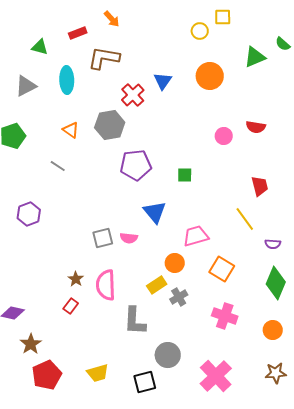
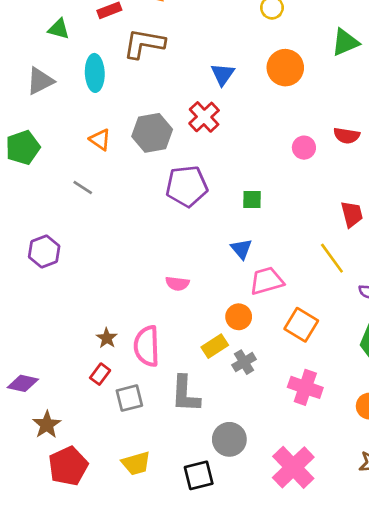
red cross: (133, 95) -> (204, 117), moved
blue triangle: (155, 212) -> (241, 249), moved, size x0.7
gray square: (103, 238) -> (129, 398), moved

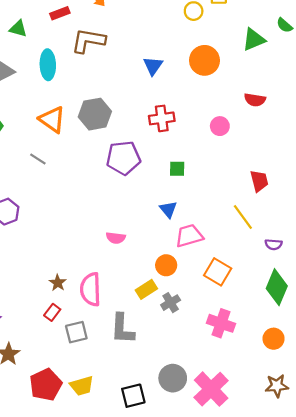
red cross: (204, 117) -> (162, 118), moved, turned 35
red semicircle: (347, 136) -> (255, 100), moved
orange triangle: (100, 140) -> (52, 120), size x1.5
gray circle: (229, 439) -> (173, 378), moved
red pentagon: (68, 466) -> (46, 385), moved

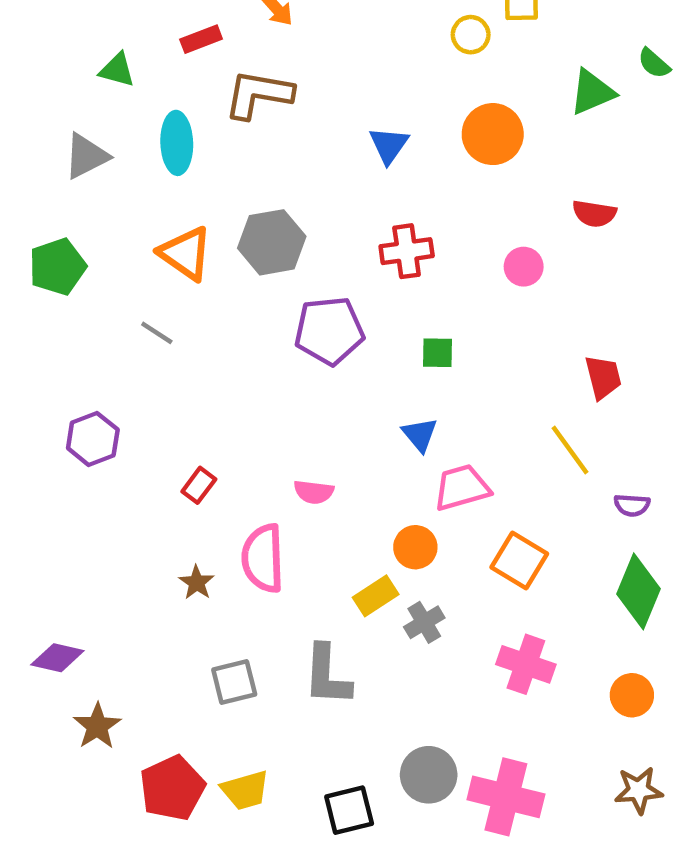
pink semicircle: (91, 289) -> (263, 558), moved
red rectangle: (52, 312) -> (199, 485), moved
pink cross: (211, 389) -> (506, 797), turned -32

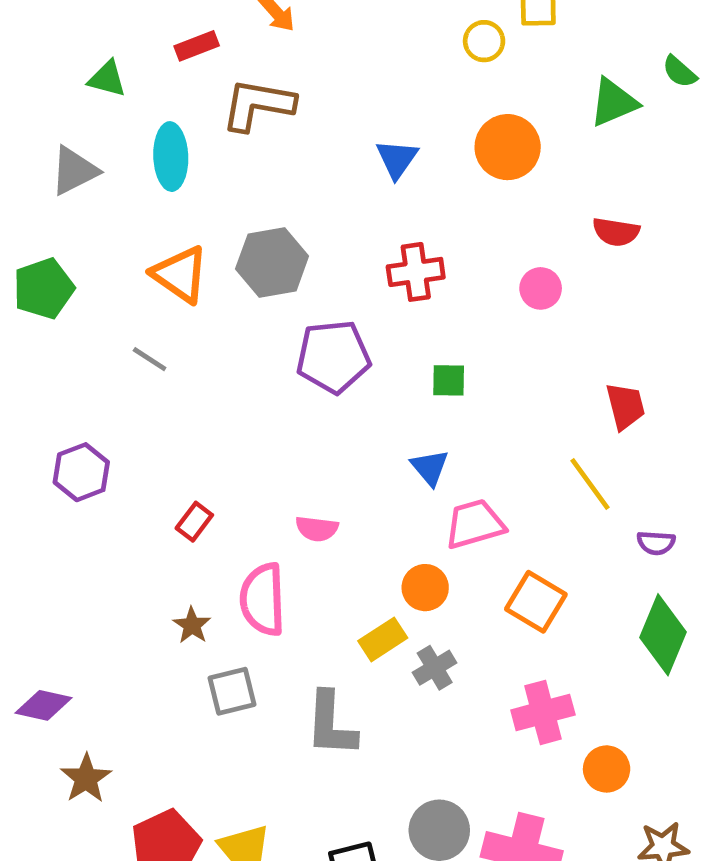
pink cross: (526, 664) -> (543, 712), turned -34
gray square: (234, 682) -> (232, 691), moved
orange circle: (632, 695) -> (607, 769), moved

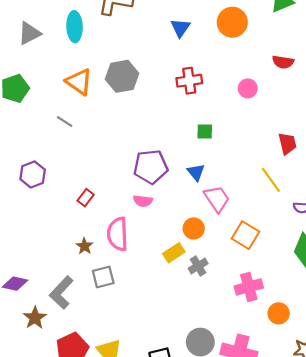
purple pentagon: (333, 357) -> (151, 167), moved
pink trapezoid: (475, 524) -> (217, 199), turned 72
gray L-shape: (331, 724) -> (61, 292), moved, turned 40

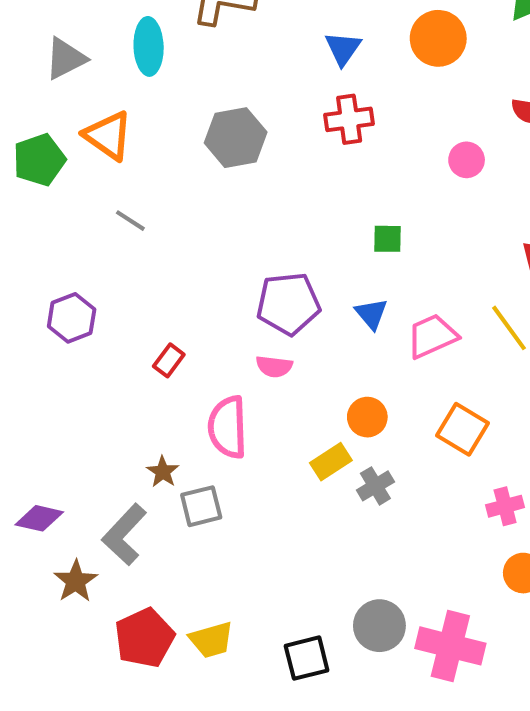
red cross: (189, 81) -> (349, 119), moved
orange triangle: (79, 82) -> (108, 136), moved
pink trapezoid: (217, 199) -> (432, 336), moved, turned -80
brown star: (84, 246) -> (163, 472), moved
pink cross: (249, 287) -> (505, 506), moved, size x0.7

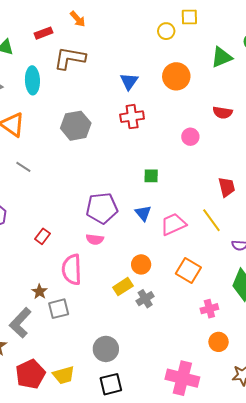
gray circle: (379, 626) -> (106, 349), moved

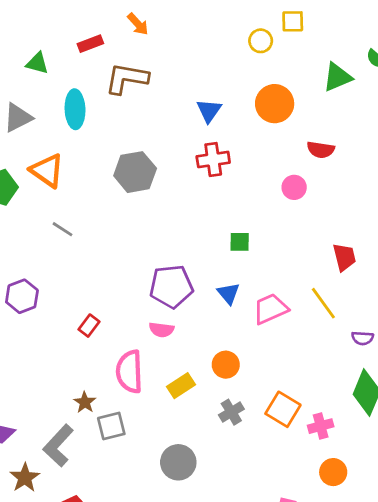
red semicircle: (223, 113) -> (321, 150), moved
orange square: (188, 270) -> (283, 409), moved
yellow rectangle: (123, 287) -> (181, 386), moved
gray circle: (106, 349) -> (178, 462), moved

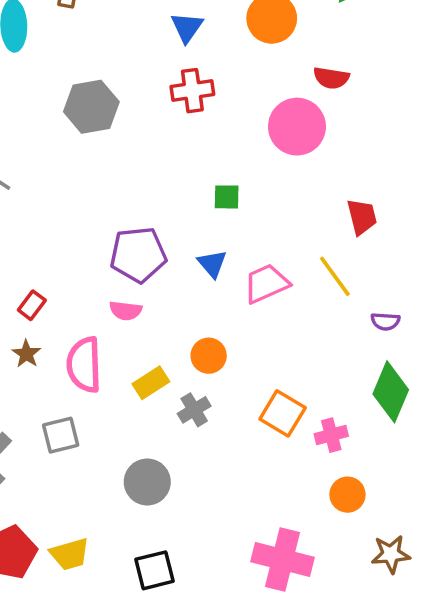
pink circle: (294, 187) -> (297, 127), size x1.8
brown star: (85, 402) -> (26, 354), moved
gray cross: (231, 412) -> (194, 410), moved

